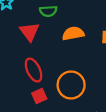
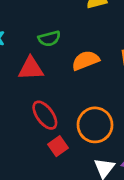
red triangle: (29, 32) -> (31, 69), turned -45

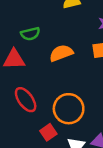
red square: (58, 146) -> (48, 132), moved

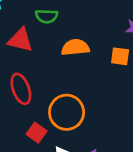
red square: (48, 132) -> (37, 133), turned -35

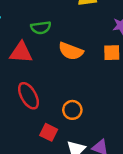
orange semicircle: (75, 47) -> (71, 51), turned -145
orange circle: (67, 112) -> (72, 110), size x0.6

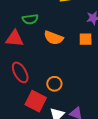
red square: (49, 132) -> (36, 101), size x1.5

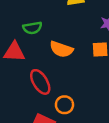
red ellipse: (20, 72) -> (40, 82), moved

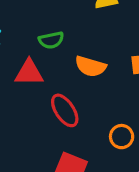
orange circle: (64, 105) -> (122, 137), moved

